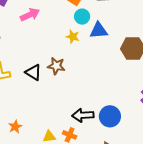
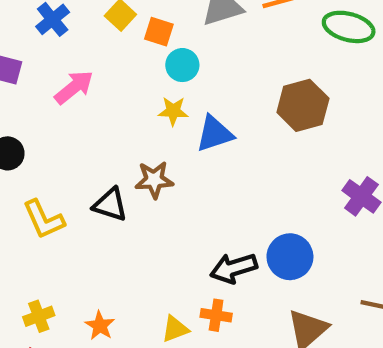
blue triangle: (99, 30) -> (215, 134), moved

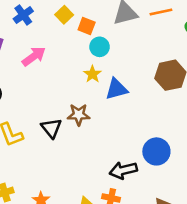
yellow star: (173, 111) -> (92, 74), turned 30
black triangle: (110, 205) -> (51, 128), turned 30
blue circle: (290, 257) -> (156, 151), moved

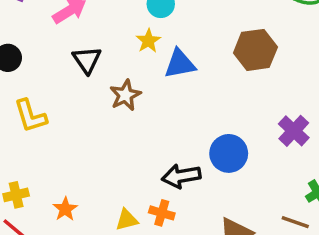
brown star: (79, 115) -> (125, 95), turned -30
black triangle: (51, 128) -> (87, 60), moved

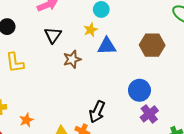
purple cross: (294, 131) -> (149, 114), moved
blue circle: (229, 153) -> (139, 90), moved
black arrow: (181, 176) -> (97, 112), turned -65

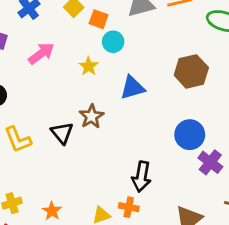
yellow star: (91, 30) -> (89, 66), moved
black triangle: (53, 35) -> (62, 133), moved

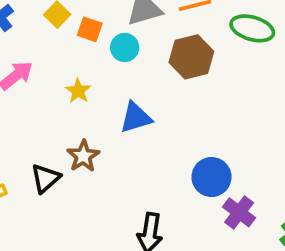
cyan circle: (113, 42) -> (125, 48), moved
brown hexagon: (191, 71) -> (191, 57), moved
black triangle: (62, 133) -> (45, 178), turned 30

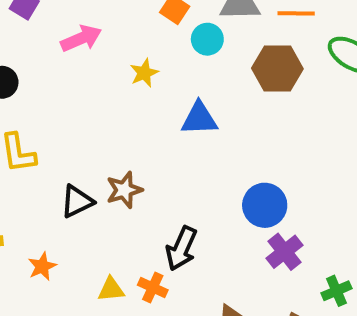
brown star: (83, 156) -> (124, 190), moved
black triangle: (45, 178) -> (77, 201), moved

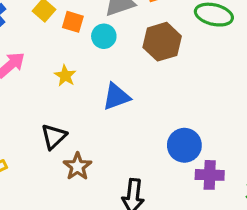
black triangle: (77, 201) -> (54, 137), moved
purple cross: (284, 252) -> (210, 175), turned -32

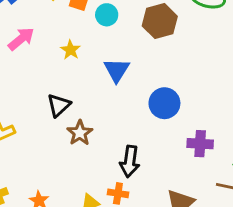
blue triangle: (116, 97) -> (117, 70), turned -40
blue circle: (184, 145) -> (164, 103), moved

